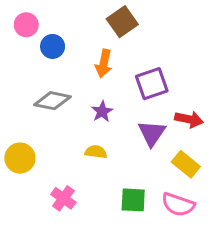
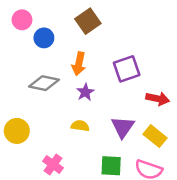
brown square: (122, 22) -> (88, 21), moved
orange arrow: (104, 63) -> (79, 64), moved
purple triangle: (152, 133) -> (123, 127), moved

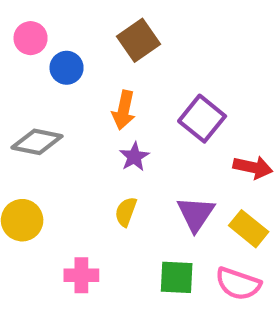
purple square: (127, 69) -> (202, 119), turned -32
gray diamond: (44, 83) -> (37, 142), moved
yellow semicircle: (80, 126) -> (126, 212), turned -78
pink cross: (53, 165) -> (81, 275), turned -36

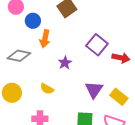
orange arrow: (124, 110) -> (45, 39), moved
red arrow: (253, 167) -> (121, 58), moved
yellow semicircle: (126, 212) -> (47, 89), moved, turned -80

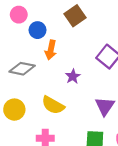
yellow semicircle: (47, 89) -> (53, 105), size x1.5

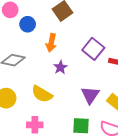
orange arrow: (51, 50) -> (51, 43), moved

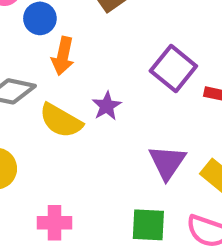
orange arrow: (51, 43) -> (63, 56), moved
yellow semicircle: (42, 94) -> (61, 121), moved

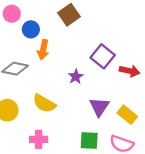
purple star: (107, 106) -> (76, 77), moved
yellow semicircle: (61, 121) -> (44, 103), moved

